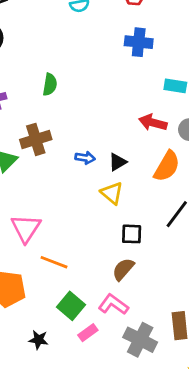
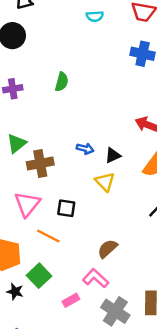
brown cross: (36, 139) -> (40, 163), moved
black square: (132, 234) -> (66, 208), moved
green square: (71, 306) -> (39, 276), moved
black star: (39, 340) -> (15, 292), moved

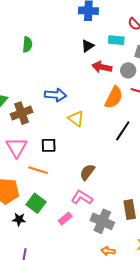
blue arrow: (85, 149) -> (55, 95), size x1.5
black triangle: (113, 155) -> (88, 46), moved

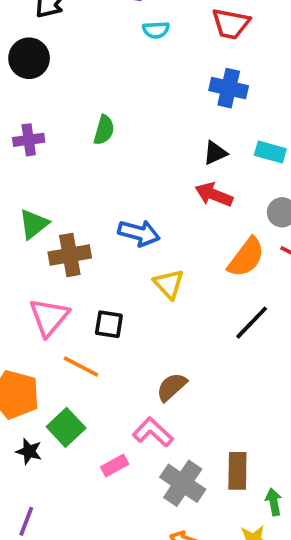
red arrow: (102, 67) -> (214, 195), moved

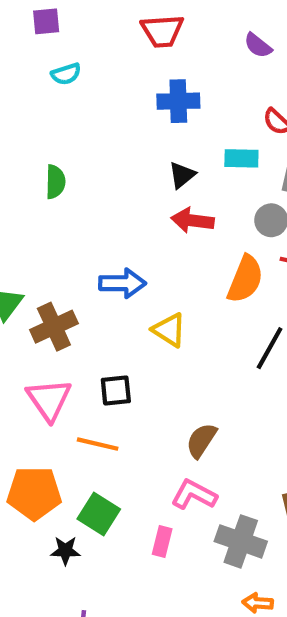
cyan semicircle: (156, 30) -> (66, 74), moved
pink rectangle: (115, 466) -> (162, 542), turned -32

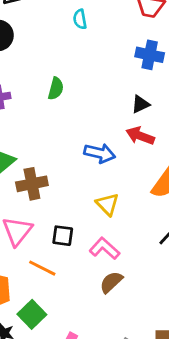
cyan semicircle: (66, 74) -> (80, 19), turned 84
blue arrow: (122, 283) -> (100, 153), moved
pink L-shape: (194, 495) -> (104, 248), moved

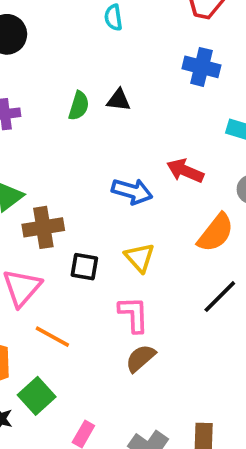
black triangle: (140, 104) -> (119, 100), moved, turned 30
black square: (63, 236) -> (84, 267), moved
pink L-shape: (104, 248) -> (134, 314), turned 44

